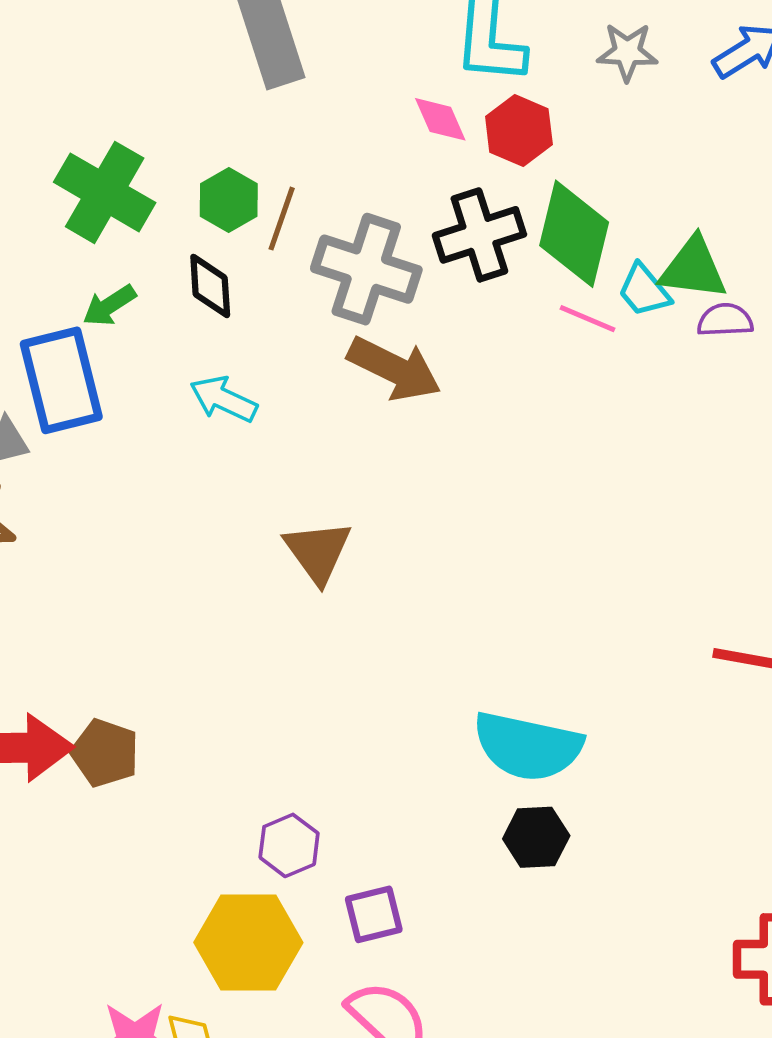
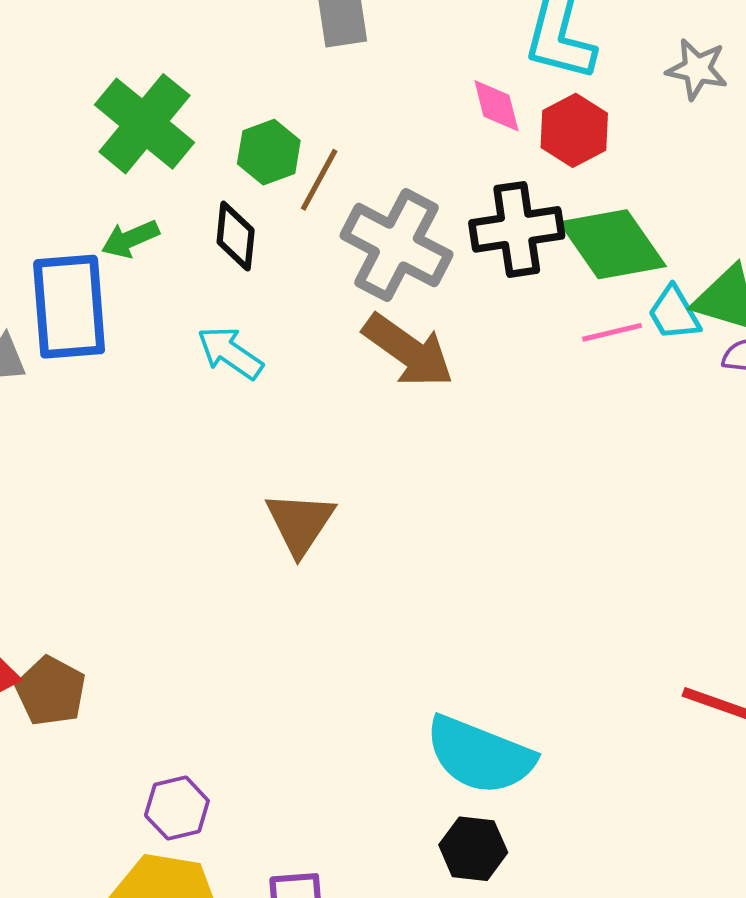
green diamond: (574, 234) -> (613, 244), turned -58
pink line: (587, 319) -> (612, 332), turned -46
purple hexagon: (289, 845) -> (177, 808), moved

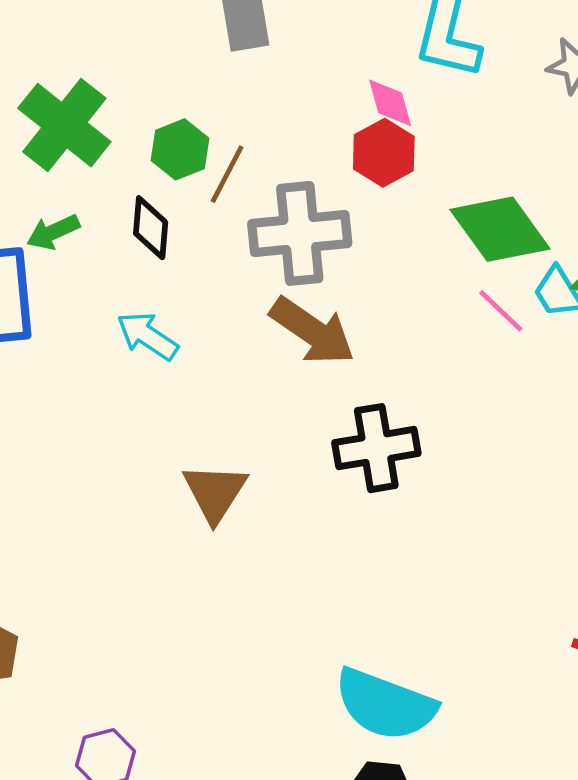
red hexagon: (574, 130) -> (384, 153), moved
black cross: (517, 229) -> (376, 448), moved
gray cross: (396, 245) -> (300, 233), turned -32
pink line: (612, 332) -> (501, 311), turned 58

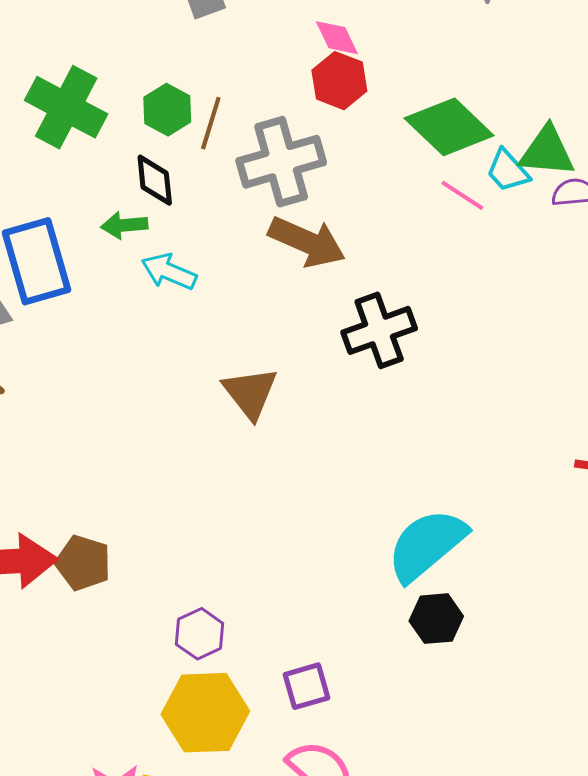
green arrow: (53, 232) -> (124, 225), moved, turned 30
cyan semicircle: (385, 705) -> (427, 545), turned 130

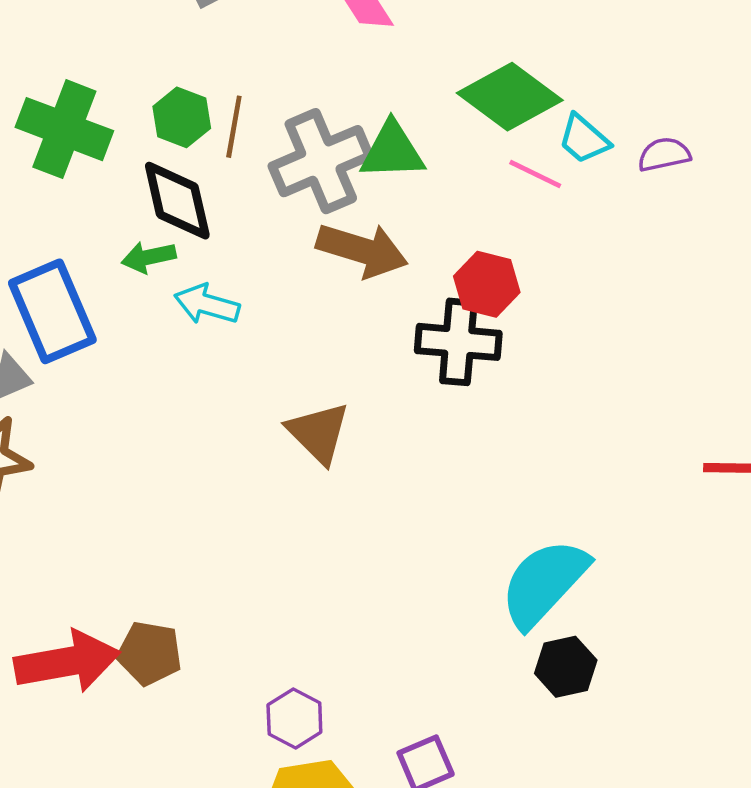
red hexagon: (339, 81) -> (487, 284), moved
green triangle: (547, 151) -> (392, 151), moved
black diamond: (155, 180) -> (177, 201), size x1.4
black cross: (379, 330) -> (458, 342), turned 32

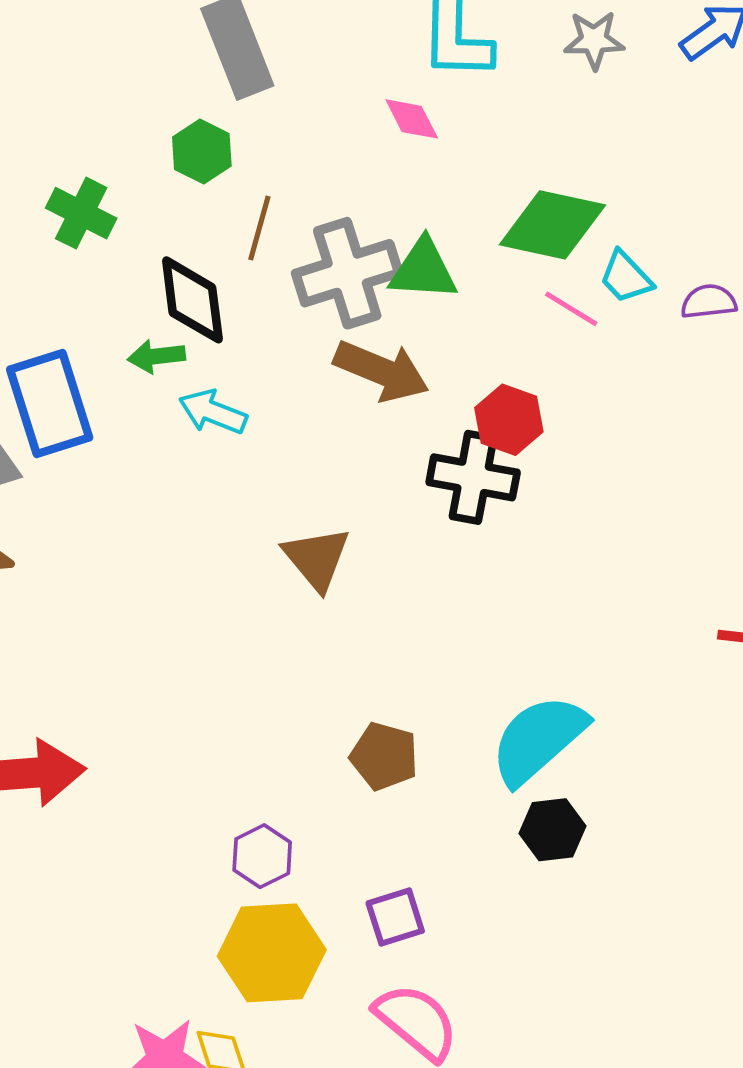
green diamond: (510, 97) -> (552, 225), turned -30
green hexagon: (182, 117) -> (202, 152), moved
green cross: (64, 129) -> (81, 213), size x0.7
brown pentagon: (150, 653) -> (384, 756), moved

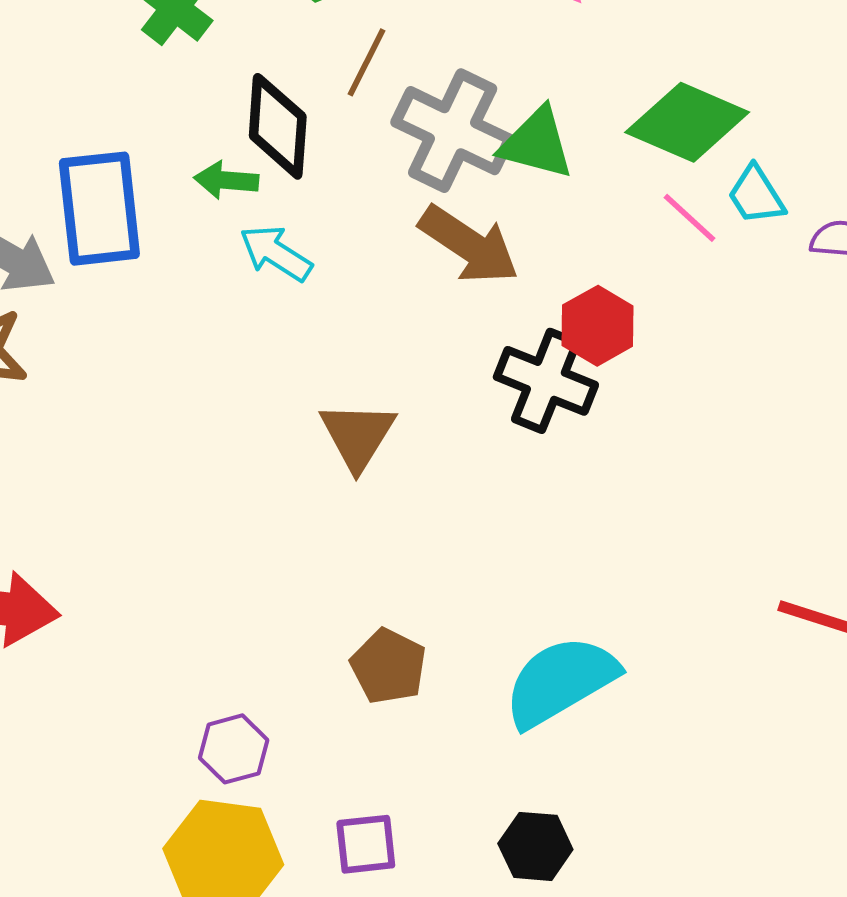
gray cross: (347, 273) -> (453, 131), turned 32
black hexagon: (552, 830) -> (535, 846), moved

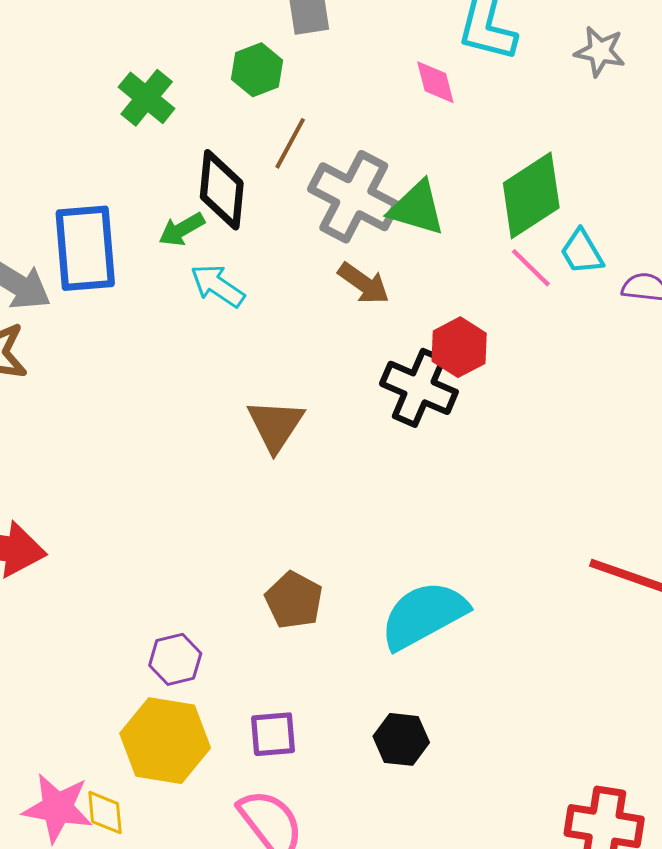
green diamond: (687, 122) -> (531, 195), turned -58
green arrow: (226, 180) -> (182, 229), turned -36
brown arrow: (469, 245) -> (364, 283), size x0.7

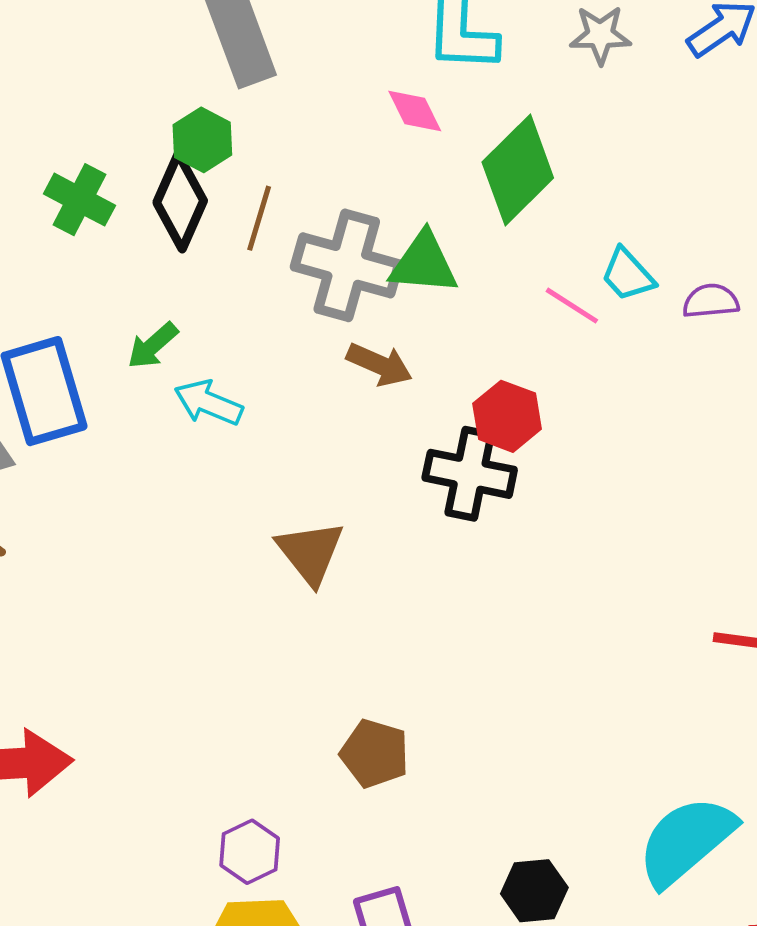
black diamond: (222, 190) -> (180, 202), moved, turned 30
green diamond: (531, 195) -> (518, 170), moved
cyan semicircle: (424, 615) -> (686, 841), moved

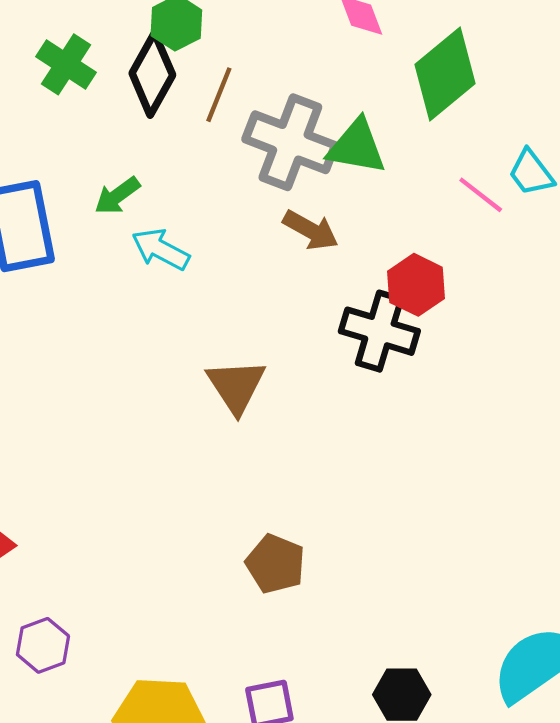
purple hexagon: (250, 852) -> (43, 645), moved

